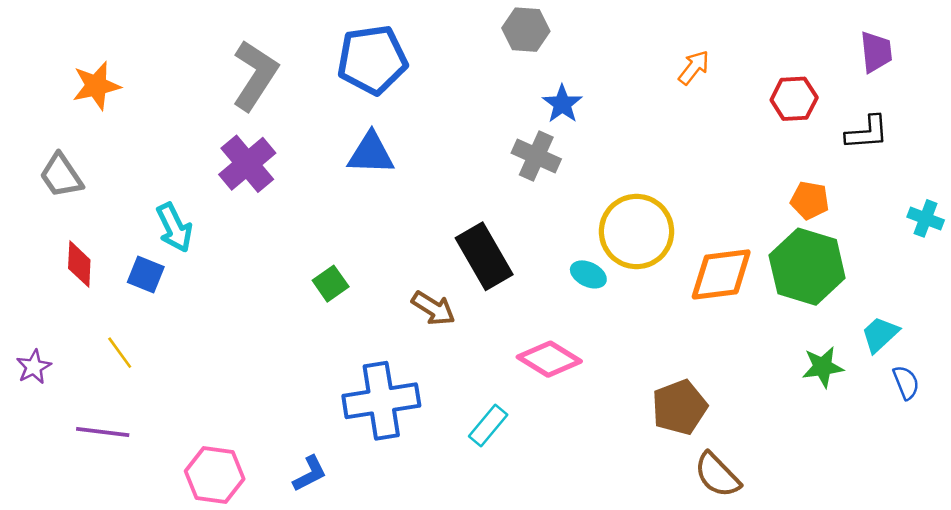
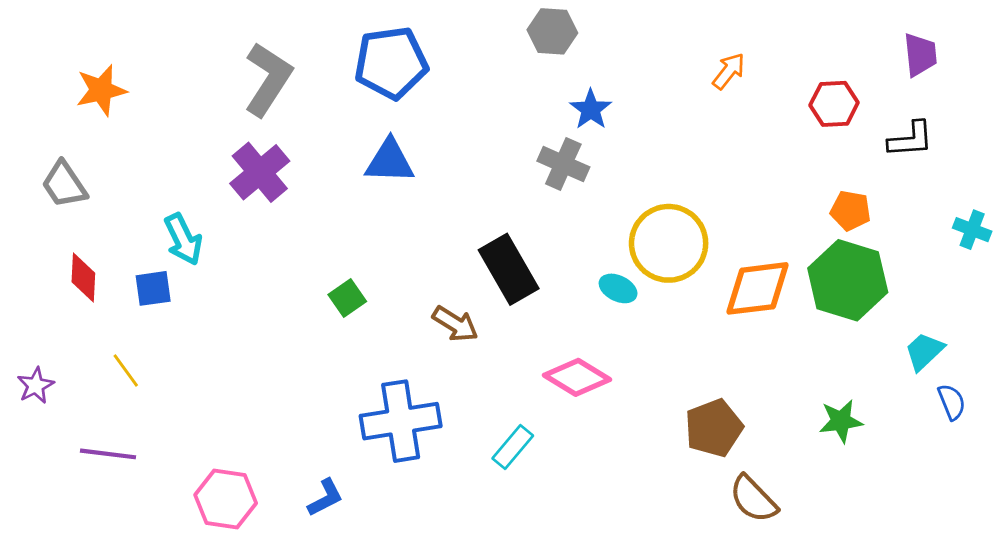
blue square: (146, 274) -> (153, 288), turned -30
green star: (823, 367) -> (841, 421), moved

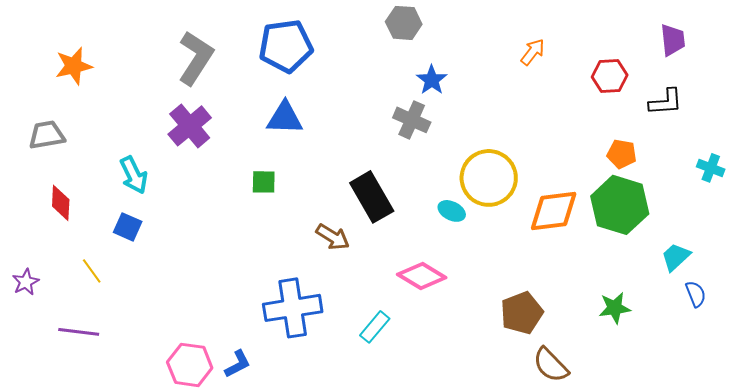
gray trapezoid: (64, 185) -> (47, 135), turned 114
blue square: (153, 288) -> (128, 227), moved, turned 32
green square: (347, 298) -> (264, 182), moved, turned 36
pink hexagon: (226, 499) -> (190, 365), moved

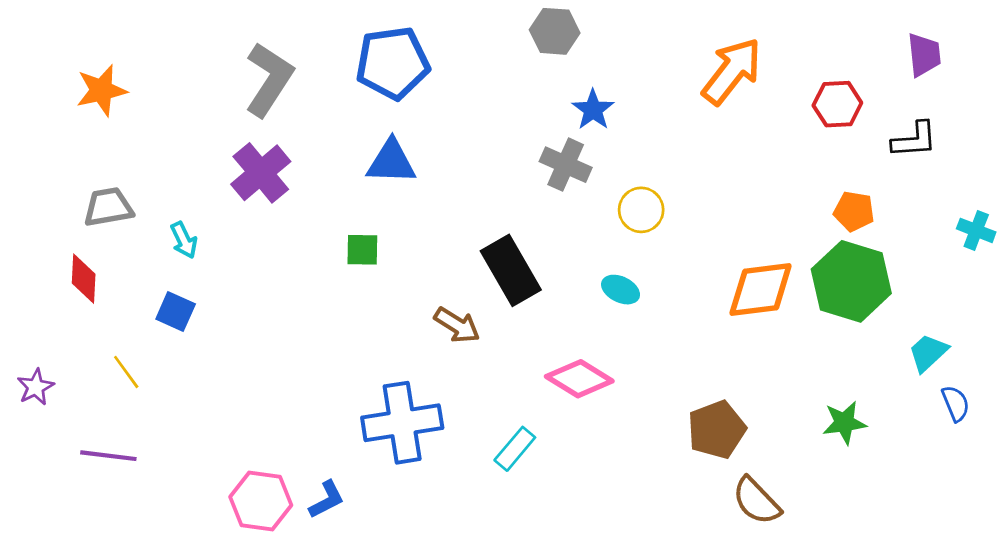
orange arrow: (533, 52) -> (732, 71), size x1.8
gray trapezoid: (47, 135) -> (108, 207), moved
cyan arrow: (134, 175) -> (184, 240), size x0.7
yellow circle: (489, 178) -> (641, 210), moved, size x0.6

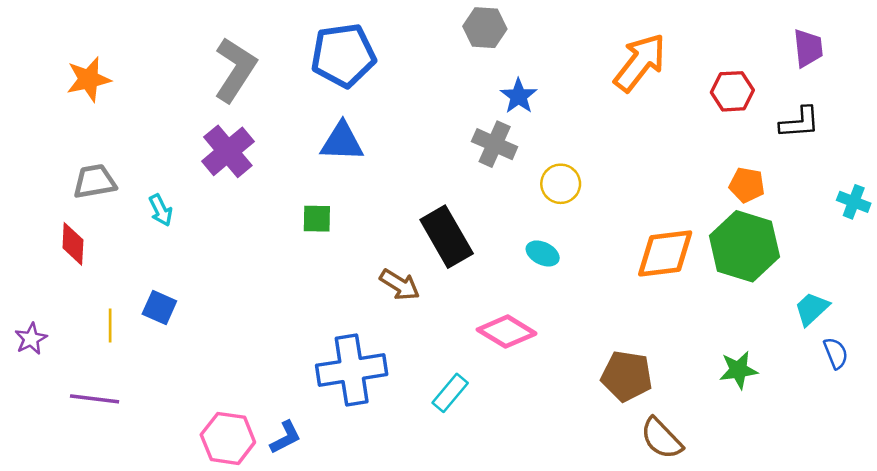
blue square: (176, 312) -> (159, 308), moved
yellow line: (126, 372) -> (110, 326), turned 36
brown pentagon: (717, 430) -> (627, 376), turned 30

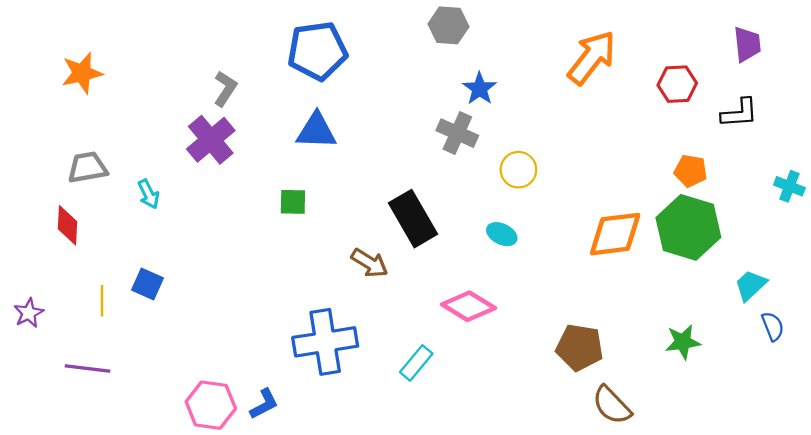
gray L-shape: (235, 70) -> (225, 89), moved, size x0.6

